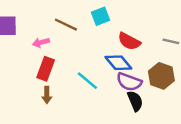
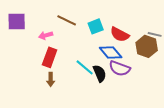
cyan square: (100, 16) -> (96, 26), moved
brown hexagon: (161, 76) -> (147, 46), moved
black semicircle: (135, 101) -> (100, 73), moved

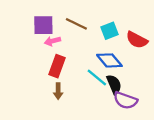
purple square: (17, 21) -> (43, 25), moved
blue diamond: (111, 52) -> (109, 60), moved
purple semicircle: (120, 68) -> (125, 100), moved

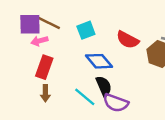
brown line: (76, 24) -> (49, 23), moved
cyan square: (109, 31) -> (86, 30), moved
cyan line: (97, 78) -> (85, 97), moved

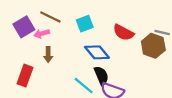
purple square: (30, 24) -> (24, 27), moved, turned -30
red rectangle: (44, 67) -> (25, 76), moved
brown arrow: (45, 93) -> (48, 55), moved

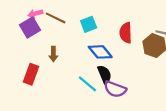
red semicircle: (123, 32) -> (126, 33), turned 60
pink arrow: (42, 34) -> (35, 14), moved

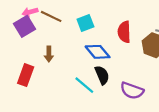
purple semicircle: (115, 89) -> (132, 91), moved

